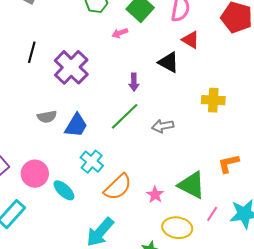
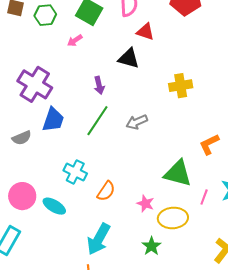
blue trapezoid: (76, 125) -> (53, 120), moved
orange semicircle: (118, 187) -> (106, 191), size x0.7
pink star: (155, 195) -> (145, 203), moved

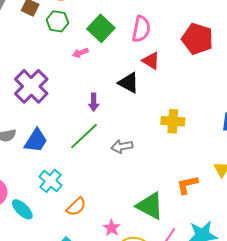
blue trapezoid: (53, 120) -> (36, 141), moved

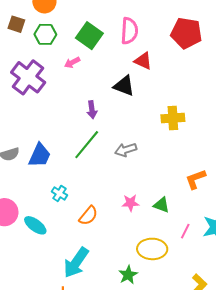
purple cross: (31, 86) -> (28, 77), moved
cyan cross: (50, 181) -> (59, 193), size x0.7
green triangle: (150, 206) -> (161, 205), size x0.6
pink star: (112, 228) -> (130, 203), moved, turned -30

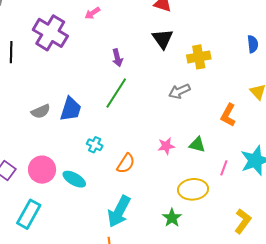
black triangle: (124, 86) -> (163, 39), moved, turned 40
gray arrow: (126, 150) -> (179, 91), moved
orange L-shape: (196, 179) -> (228, 115), turned -35

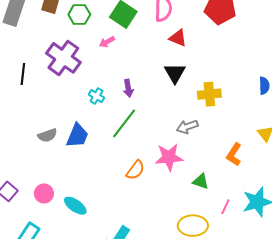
cyan cross: (95, 145) -> (96, 96), moved
pink star: (166, 146) -> (169, 157), moved, size x1.6
orange semicircle: (126, 163) -> (135, 170), moved
pink circle: (42, 170) -> (44, 193), size x0.7

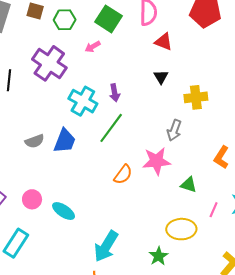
black triangle: (175, 73) -> (161, 77), size x0.7
cyan cross: (96, 96) -> (83, 101), size x1.8
gray arrow: (187, 127) -> (174, 130), turned -50

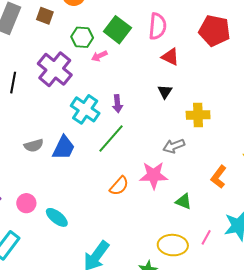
green hexagon: (65, 20) -> (82, 37), moved
gray arrow: (174, 130) -> (174, 146), turned 45
pink line: (214, 210) -> (206, 237), moved

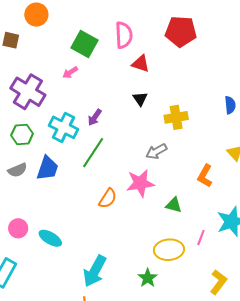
green hexagon: (82, 37) -> (22, 134), moved
purple arrow: (117, 104) -> (95, 117), turned 48

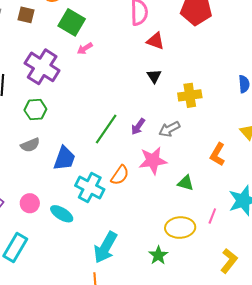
green square: (84, 44) -> (72, 22), moved
purple arrow: (95, 117) -> (138, 127), moved
cyan cross: (64, 127) -> (90, 187), moved
blue trapezoid: (47, 168) -> (64, 158), moved

